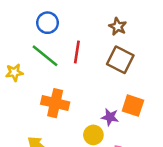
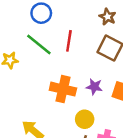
orange cross: (55, 103) -> (63, 89), moved
purple star: (110, 117) -> (94, 87), moved

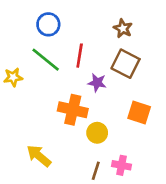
purple star: (94, 87) -> (97, 83), moved
yellow circle: (85, 119) -> (97, 133), moved

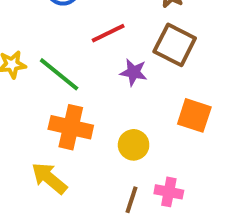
red line: (80, 56) -> (108, 33), turned 55
green line: (46, 60) -> (59, 74), moved
orange cross: (73, 110) -> (71, 127), moved

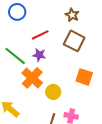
purple star: (134, 72) -> (39, 55), moved
orange cross: (71, 127) -> (32, 78), moved, turned 30

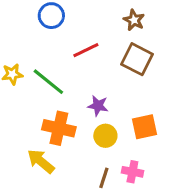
purple star: (39, 55) -> (98, 106), moved
orange square: (84, 77) -> (144, 127), moved, turned -30
orange cross: (32, 78) -> (59, 128), moved, turned -30

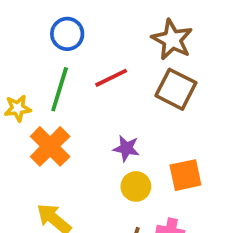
brown star: (134, 20) -> (172, 40), size x1.5
green line: (48, 82) -> (60, 89), moved, turned 68
orange cross: (59, 128) -> (50, 146), moved, turned 32

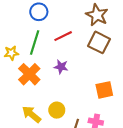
purple star: (126, 148) -> (61, 67), moved
yellow circle: (136, 186) -> (57, 110), moved

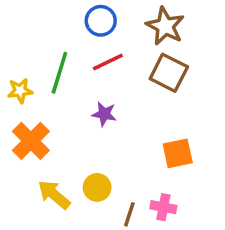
blue circle: (39, 12) -> (101, 21), moved
orange cross: (29, 74) -> (31, 141), moved

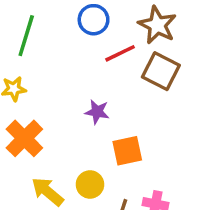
red line: (108, 62) -> (120, 53), moved
green line: (59, 73) -> (26, 36), moved
orange square: (178, 153) -> (127, 151), moved

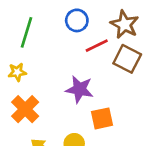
purple star: (97, 112) -> (79, 89), size x1.5

